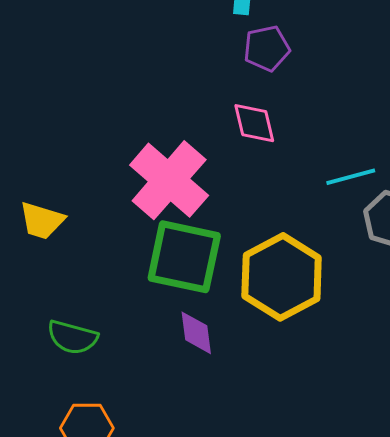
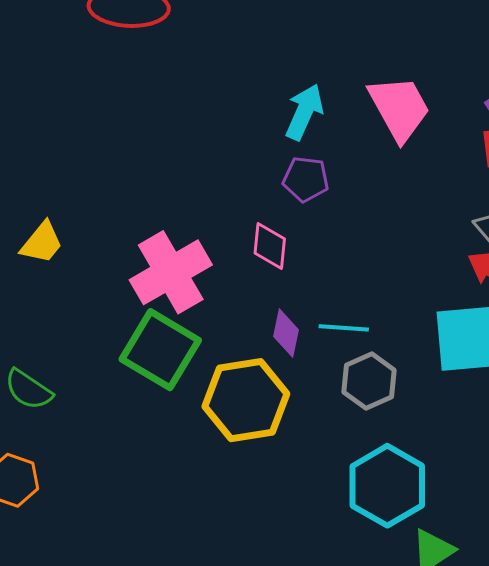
yellow trapezoid: (42, 221) -> (42, 243), moved, turned -87
purple diamond: (196, 333) -> (286, 333), moved

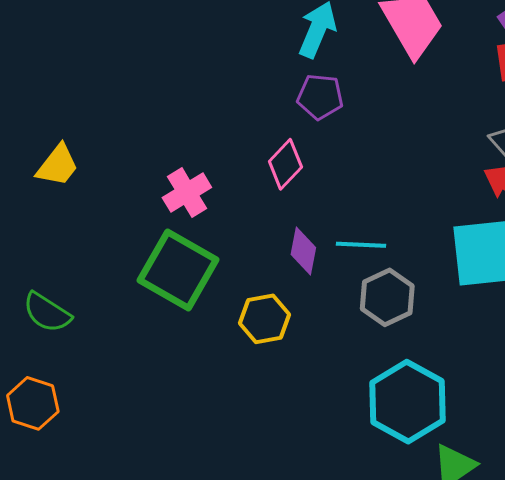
pink diamond: (270, 246) -> (285, 164), turned 39
pink cross: (171, 272) -> (187, 192), size x0.6
yellow hexagon: (246, 400) -> (265, 319), size x0.6

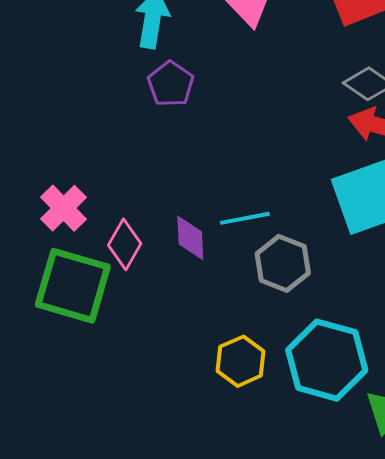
purple pentagon: (320, 97) -> (171, 84), turned -30
pink diamond: (285, 164) -> (125, 244), moved
yellow hexagon: (265, 319) -> (241, 361), moved

